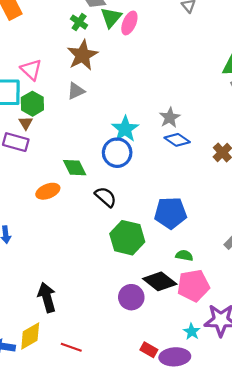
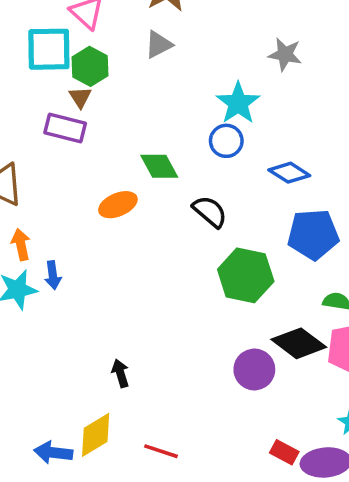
gray star: (170, 118) -> (285, 54), moved, turned -30
blue diamond: (177, 140) -> (289, 173), moved
blue circle: (117, 153) -> (226, 141), size x0.7
black arrow: (47, 297) -> (120, 373), size x0.6

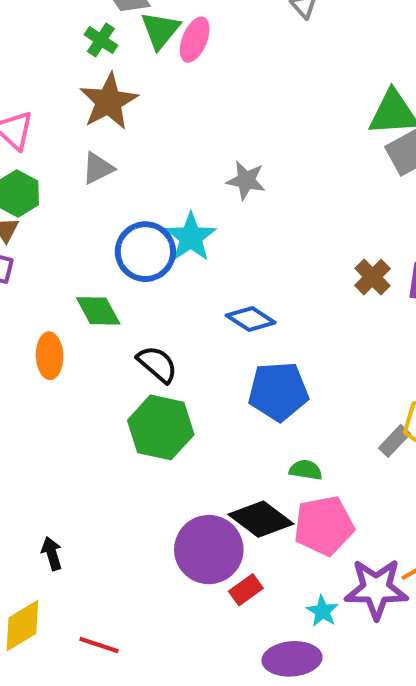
blue circle: (226, 141) -> (145, 252), moved, size x1.5
orange ellipse: (118, 205) -> (50, 356), turned -69
green hexagon: (246, 275) -> (161, 427), moved
purple circle: (254, 369) -> (209, 550), size x1.4
red rectangle: (284, 452) -> (246, 590), moved, turned -64

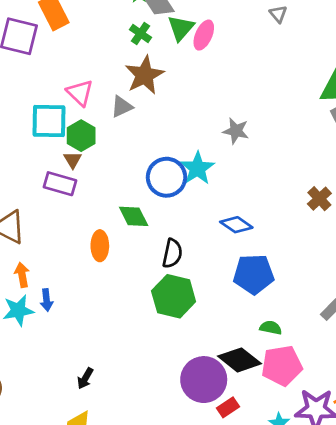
gray triangle: (98, 168) -> (122, 107), moved
black semicircle: (157, 364) -> (172, 253), turned 60
black arrow: (52, 553) -> (85, 378), moved, turned -135

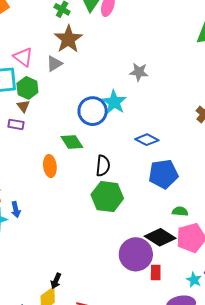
purple rectangle: (60, 184) -> (16, 124), size x0.7
black arrow: (85, 378) -> (56, 281), moved
red rectangle: (228, 407) -> (156, 272), turned -49

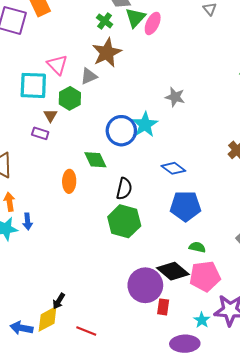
green hexagon: (27, 88) -> (70, 98), moved

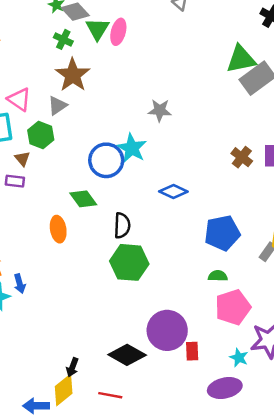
blue pentagon: (185, 206) -> (222, 233), moved
black diamond: (173, 271) -> (127, 355), moved

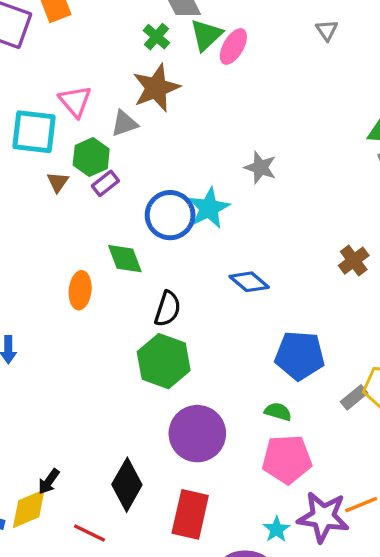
purple rectangle: (15, 181) -> (105, 183), moved, turned -60
purple circle: (167, 330) -> (197, 434), moved
red rectangle: (192, 351) -> (190, 514), moved, size x1.8
black diamond: (127, 355) -> (127, 485), turned 75

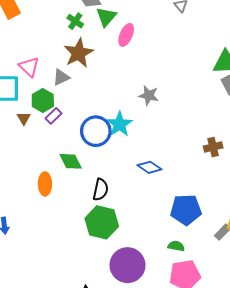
pink ellipse: (233, 46) -> (126, 35), moved
brown cross: (354, 261) -> (213, 147), turned 30

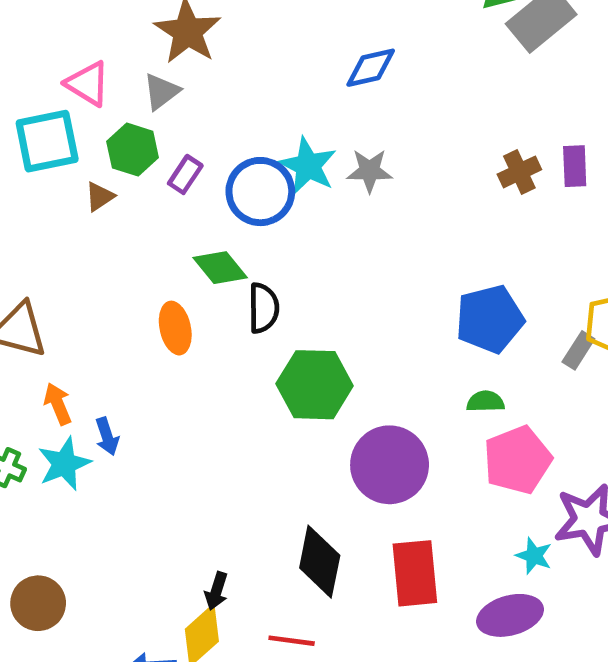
gray star: (149, 95) -> (370, 171), moved
purple rectangle: (53, 116) -> (185, 175), moved
brown triangle: (24, 118) -> (100, 197), turned 40
blue diamond: (149, 167) -> (371, 68), moved, turned -35
black semicircle: (101, 190) -> (263, 308), moved

